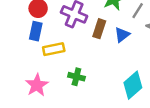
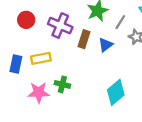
blue rectangle: (36, 31) -> (16, 64), moved
pink star: (37, 85) -> (39, 92), moved, turned 30

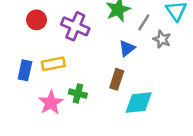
brown rectangle: (84, 39) -> (117, 79), moved
pink star: (39, 92) -> (51, 103), turned -30
cyan diamond: (116, 92) -> (139, 103), turned 35

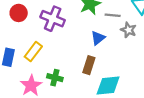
gray line: (144, 22) -> (113, 15), turned 63
yellow rectangle: (53, 64) -> (33, 52), turned -42

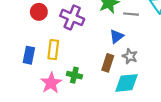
gray star: (128, 30) -> (130, 56), moved
yellow rectangle: (33, 52) -> (53, 50), turned -30

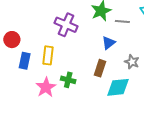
red circle: (39, 12) -> (12, 40), moved
gray star: (130, 56) -> (132, 62), moved

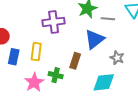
purple cross: (66, 25) -> (54, 22), turned -30
blue triangle: (109, 43) -> (95, 39), size x1.5
brown rectangle: (100, 68) -> (75, 61), moved

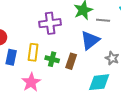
green cross: (56, 75) -> (52, 59), moved

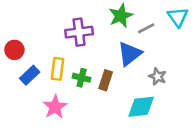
gray line: (103, 20) -> (146, 28), turned -32
blue rectangle: (11, 57) -> (30, 75), turned 35

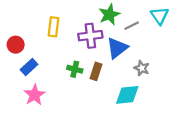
purple cross: (79, 32) -> (90, 36), moved
yellow rectangle: (57, 69) -> (54, 27), moved
pink star: (55, 107) -> (35, 95), moved

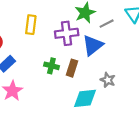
gray star: (142, 68) -> (108, 80), moved
cyan diamond: (127, 95) -> (85, 98), moved

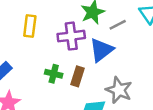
gray star: (108, 80) -> (119, 90), size x1.5

